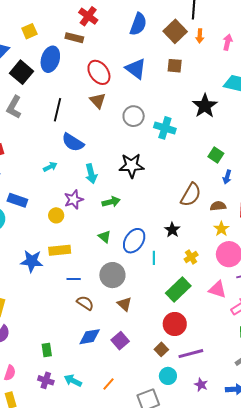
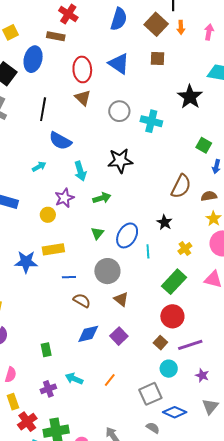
red ellipse: (99, 72) -> (82, 69), turned 35
green triangle: (105, 237) -> (97, 233), turned 32
purple cross: (46, 380) -> (48, 389), moved, turned -35

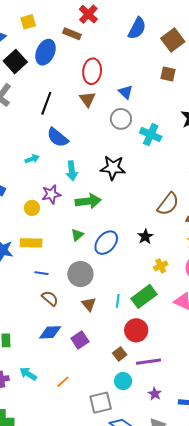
blue triangle: (119, 64) -> (126, 92), moved, size x0.7
green arrow: (102, 198) -> (88, 201), size x1.4
cyan line: (148, 251) -> (118, 301), moved

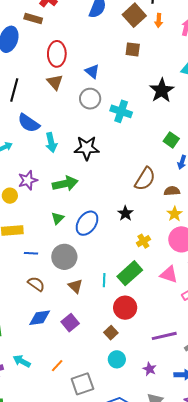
cyan arrow: (72, 171) -> (51, 142), moved
blue line: (41, 273) -> (31, 253), moved
purple line: (148, 362) -> (164, 336), moved
gray square: (101, 403) -> (82, 384), moved

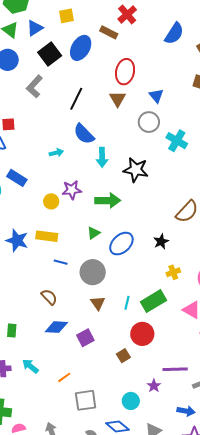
brown semicircle: (36, 284) -> (49, 297), moved
cyan circle: (117, 359) -> (131, 401), moved
purple star: (150, 369) -> (154, 386), moved

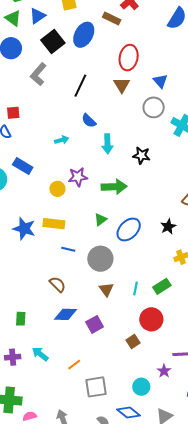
blue semicircle: (84, 134) -> (89, 121), size x0.7
black star: (136, 170) -> (141, 155), size x0.7
green rectangle: (153, 301) -> (162, 286), size x0.7

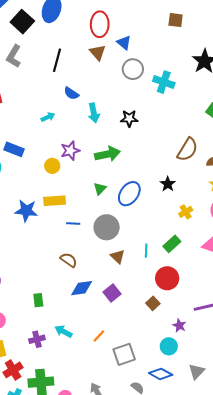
blue triangle: (160, 81) -> (124, 43), moved
purple star: (164, 371) -> (179, 326), moved

